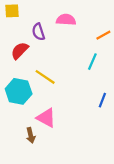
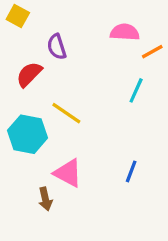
yellow square: (12, 11) -> (18, 16), turned 32
pink semicircle: (66, 20) -> (125, 32), moved
blue line: (102, 100) -> (131, 171), moved

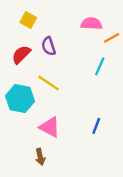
yellow square: (18, 16) -> (28, 20), moved
purple semicircle: (57, 47) -> (49, 46), moved
brown arrow: (45, 199) -> (40, 157), moved

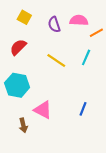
purple semicircle: (49, 46) -> (54, 24), moved
yellow line: (49, 83) -> (56, 60), moved
brown arrow: (40, 157) -> (23, 125), moved

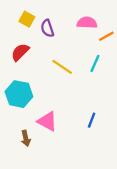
purple semicircle: (54, 24) -> (47, 28), moved

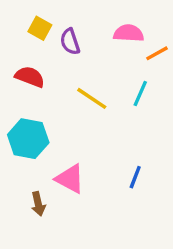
red semicircle: (20, 52) -> (30, 77), turned 66

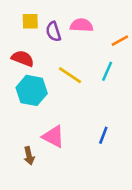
yellow square: (40, 28) -> (30, 21), turned -30
pink semicircle: (129, 33) -> (82, 25), moved
cyan hexagon: (28, 139) -> (32, 90), moved

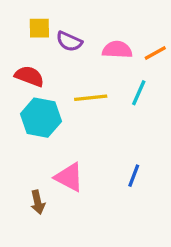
pink semicircle: (82, 25) -> (117, 50), moved
purple semicircle: (53, 32) -> (69, 41), turned -48
yellow line: (70, 75) -> (91, 98), turned -40

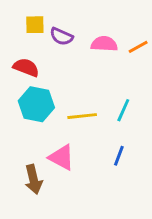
cyan line: (139, 93) -> (123, 110), moved
yellow line: (91, 98) -> (82, 116), moved
brown arrow: (38, 202) -> (33, 179), size x1.4

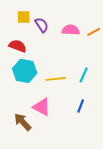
purple semicircle: (61, 36) -> (42, 25), turned -147
brown arrow: (33, 179) -> (23, 122), turned 150

